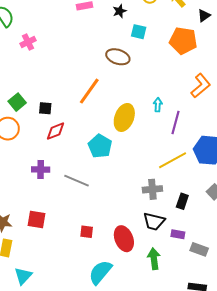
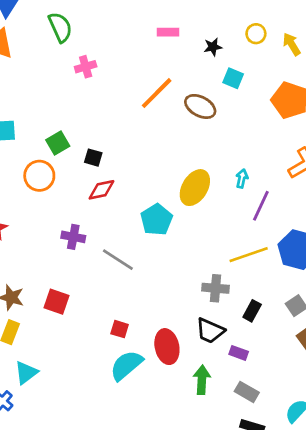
orange line: (89, 91) -> (157, 93), moved
gray rectangle: (199, 249) -> (247, 392), moved
cyan semicircle: (100, 272) -> (126, 365), moved

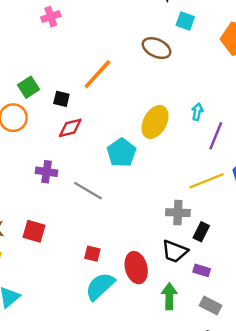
orange line: (157, 93) -> (97, 74), moved
black rectangle: (252, 311) -> (201, 232), moved

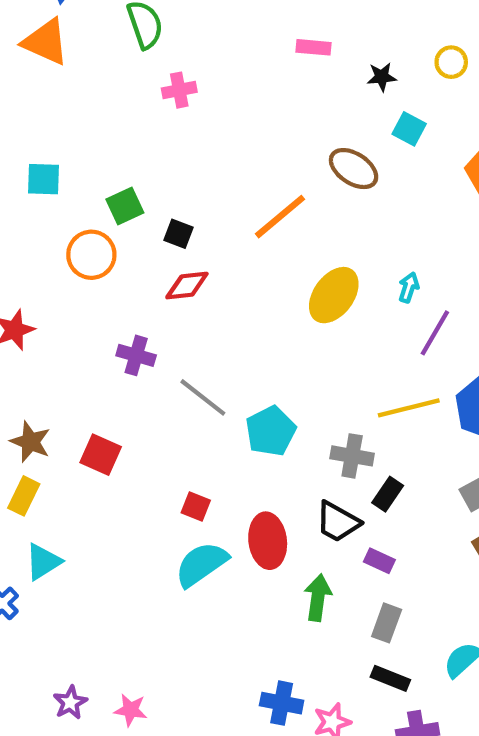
orange line: (97, 74) -> (280, 217), moved
cyan pentagon: (121, 153) -> (271, 431), moved
gray rectangle: (211, 305) -> (387, 623), turned 75

